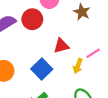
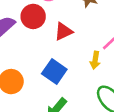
red triangle: (61, 46) -> (63, 31), moved

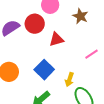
yellow arrow: (95, 60) -> (69, 80), moved

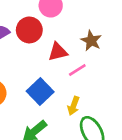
brown star: (80, 16) -> (91, 41), moved
pink line: (91, 54) -> (77, 70), moved

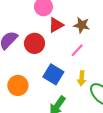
red circle: (29, 30) -> (34, 43), moved
red triangle: (58, 52) -> (56, 25), moved

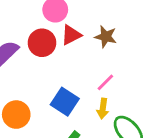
red circle: (34, 43) -> (42, 43), moved
pink line: (77, 50) -> (105, 82), moved

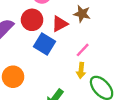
red triangle: (71, 35) -> (60, 24), moved
blue square: (65, 102) -> (45, 44), moved

